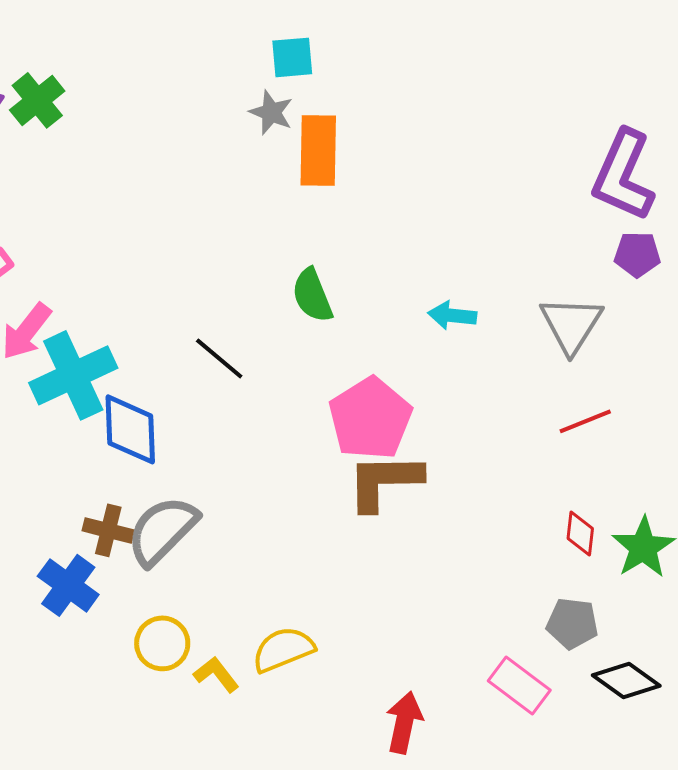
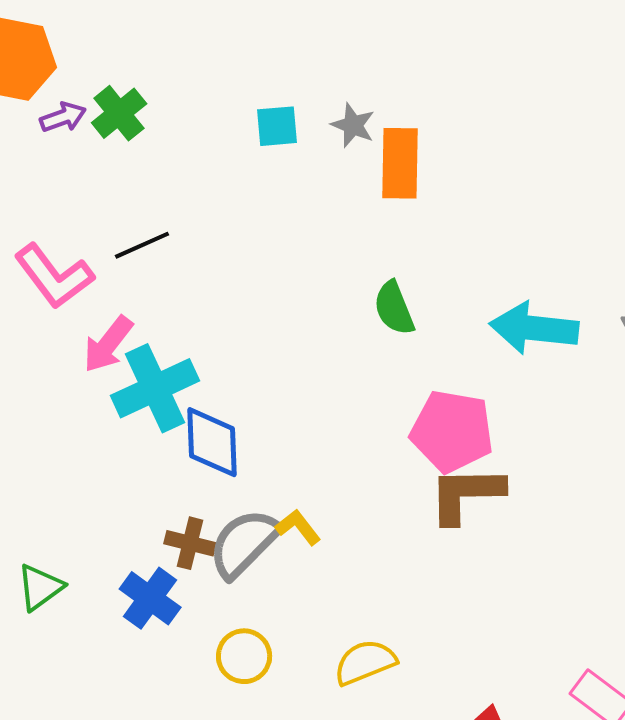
cyan square: (292, 57) -> (277, 126), moved
cyan arrow: (452, 315) -> (534, 328), size x1.8
black line: (219, 358) -> (142, 245), moved, turned -64
pink pentagon: (370, 418) -> (452, 431), turned -30
yellow L-shape: (216, 674) -> (298, 527), moved

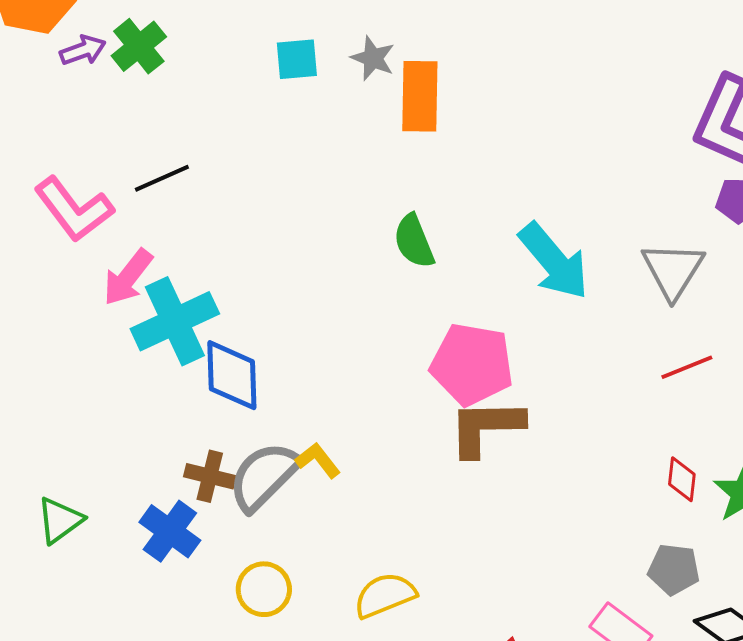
cyan arrow: (534, 328) -> (554, 261), turned -136

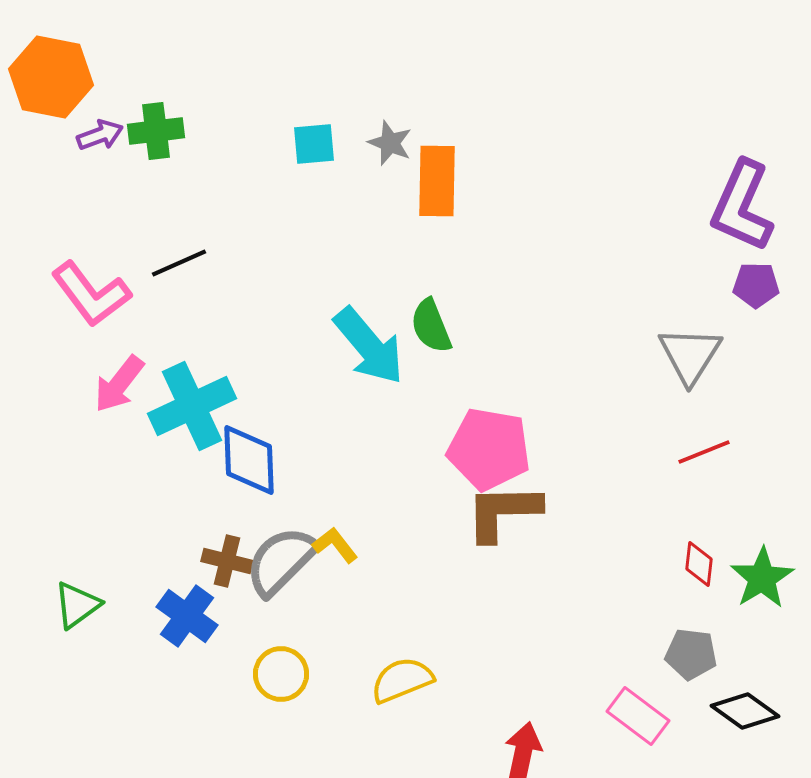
green cross: (139, 46) -> (156, 131), turned 32
cyan arrow: (554, 261) -> (369, 346), moved
pink arrow: (128, 277) -> (119, 384), moved

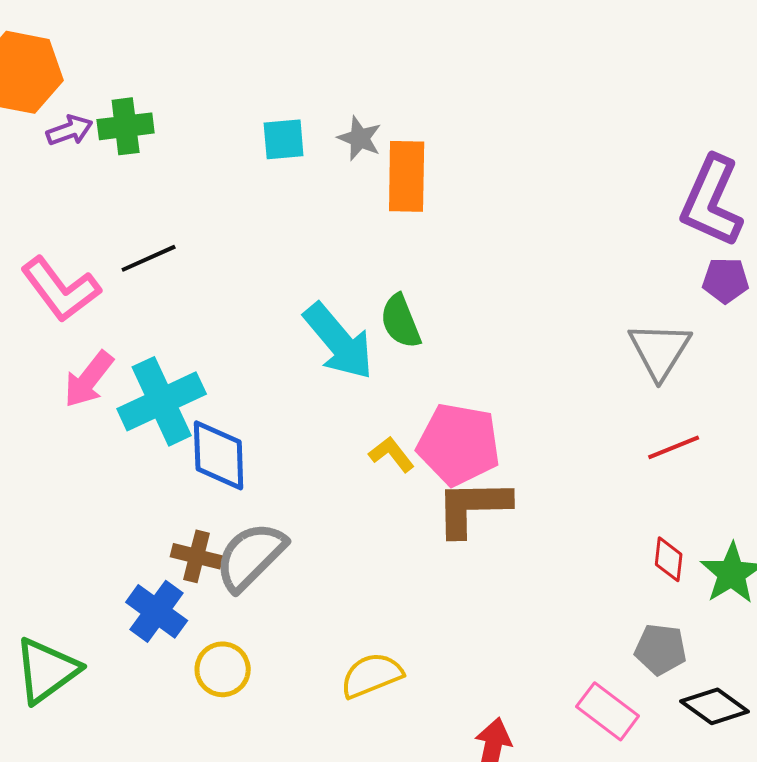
yellow L-shape: (335, 545) -> (392, 454), moved
green triangle: (77, 605) -> (47, 670), moved, size x1.4
yellow circle: (281, 674) -> (223, 669), moved

